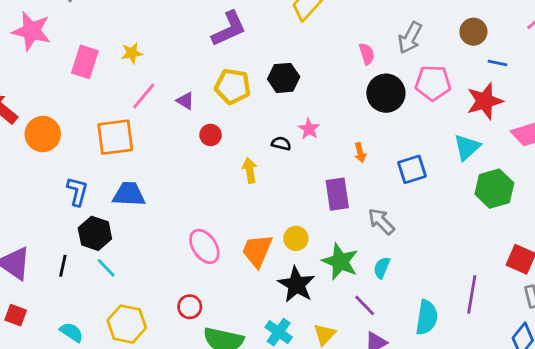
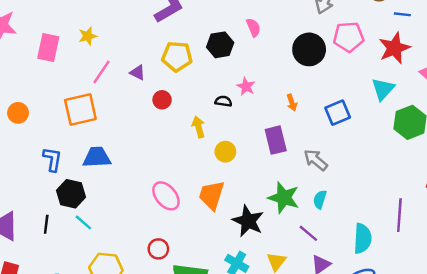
pink semicircle: (367, 54) -> (253, 27), moved
orange circle: (43, 134) -> (18, 113), size x0.7
yellow circle: (296, 238) -> (225, 152), moved

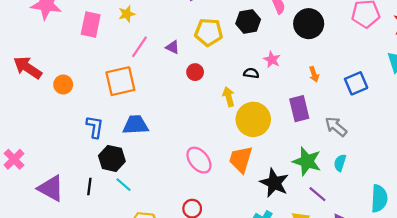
black circle: (309, 49) -> (309, 24), moved
yellow circle: (225, 152) -> (253, 119), size x1.8
purple line: (308, 233) -> (317, 194), moved

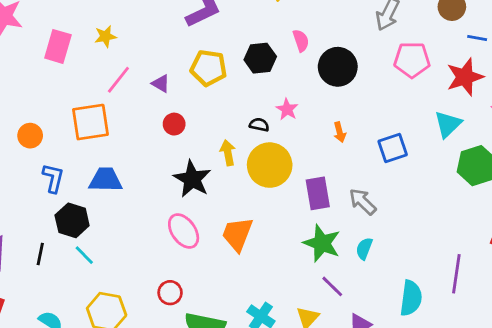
red circle: (195, 72) -> (174, 124), moved
orange circle: (63, 85) -> (30, 136), moved
purple rectangle: (299, 109) -> (318, 193), moved
yellow circle: (253, 119) -> (270, 165), moved
black star: (274, 183) -> (192, 179), moved

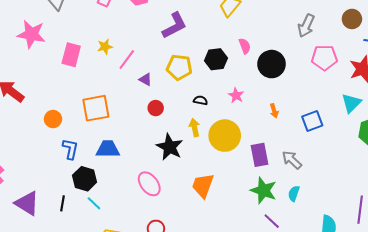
pink line: (118, 80) -> (127, 60), moved
black semicircle: (259, 125) -> (200, 100), moved
pink ellipse: (184, 231) -> (149, 184), moved

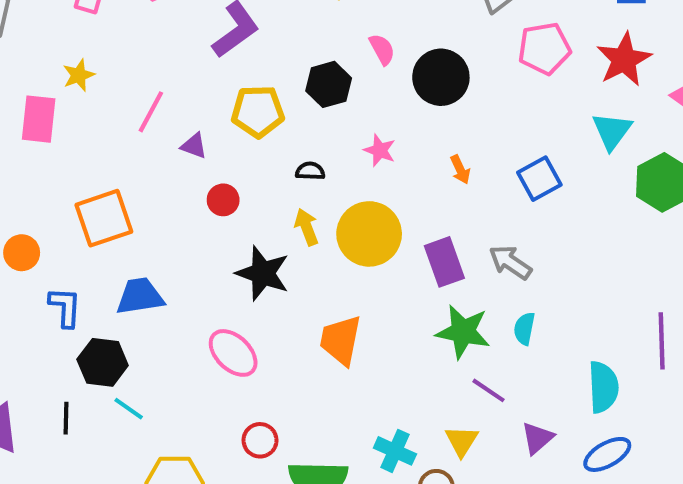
yellow star: (105, 47) -> (79, 75), moved

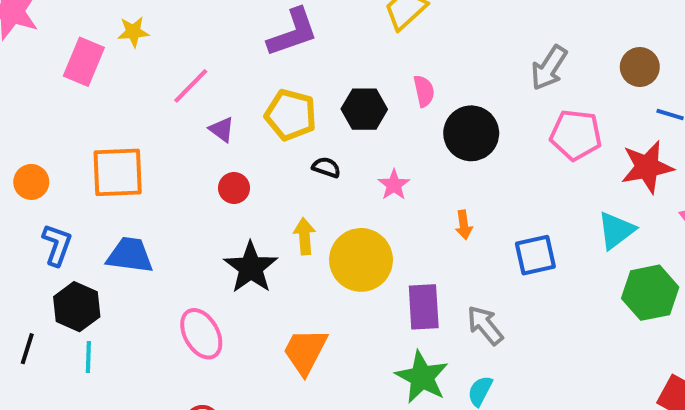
black semicircle: (310, 171) -> (326, 167), moved
cyan line: (129, 409) -> (88, 357), turned 40

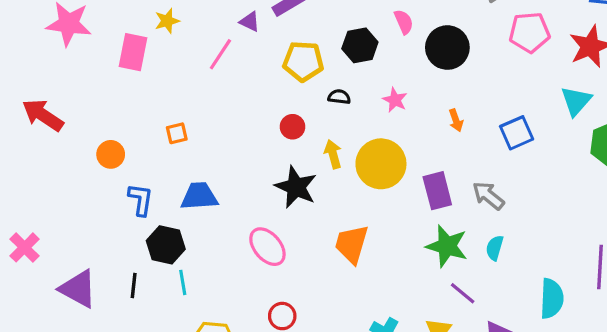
purple triangle: (222, 129) -> (250, 22), moved
orange square: (118, 172) -> (177, 133), size x0.5
red circle: (234, 188) -> (292, 127), moved

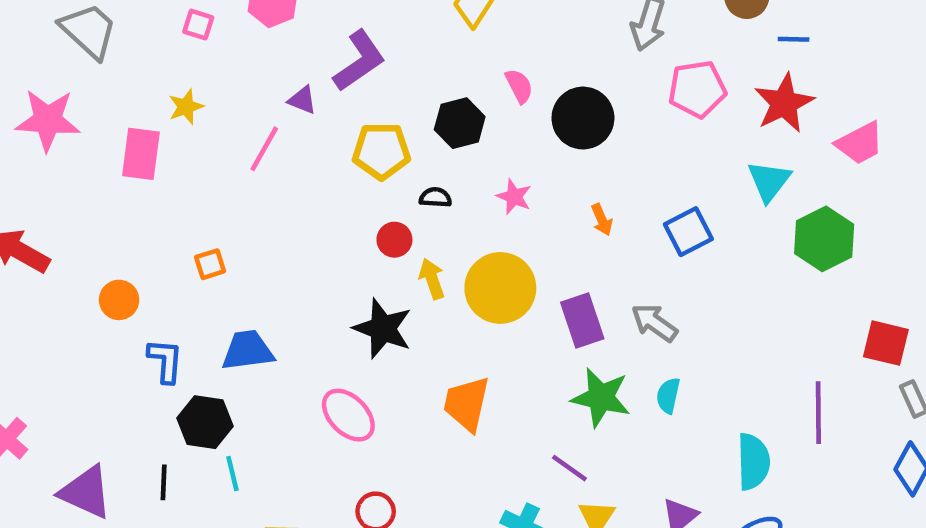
red circle: (292, 127) -> (394, 240), moved
purple line: (463, 293) -> (569, 468), moved

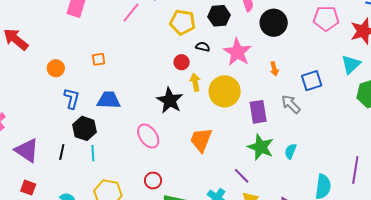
pink star: (514, 197) -> (237, 52), size x1.8
gray arrow: (654, 323) -> (291, 104), moved

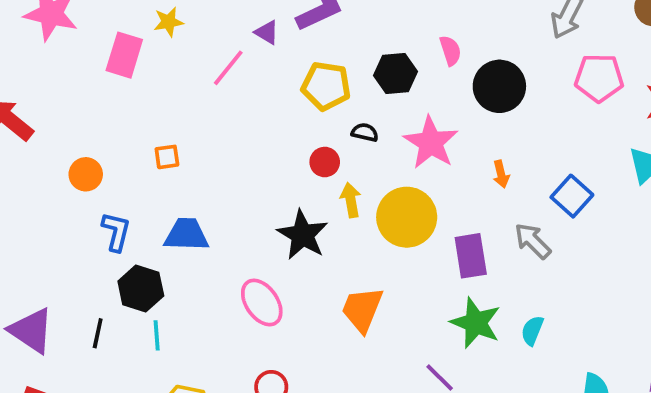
blue square: (312, 81) -> (572, 196), turned -30

